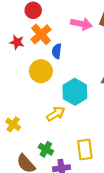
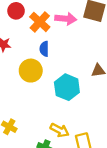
orange cross: (41, 34) -> (40, 22), moved
yellow arrow: (56, 114) -> (60, 130), moved, turned 66

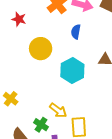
blue semicircle: (44, 49) -> (76, 32), moved

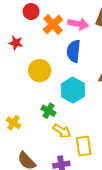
blue semicircle: (76, 32) -> (74, 51), size x1.5
green cross: (41, 125) -> (48, 111), moved

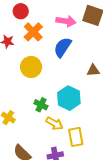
orange cross: (53, 24) -> (33, 32), moved
blue semicircle: (74, 51) -> (63, 47), turned 30
cyan hexagon: (73, 90) -> (69, 98), moved

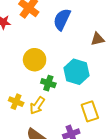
yellow circle: (31, 67) -> (35, 60), moved
yellow arrow: (54, 123) -> (37, 105), moved, turned 102

